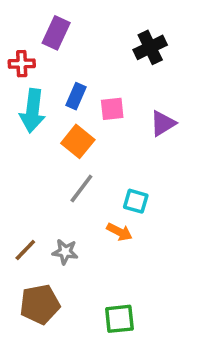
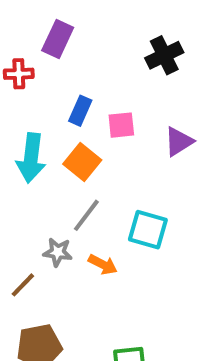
cyan arrow: (33, 111) -> (31, 158), moved
cyan square: (136, 201) -> (148, 230), size x1.4
orange arrow: (119, 232) -> (103, 264), moved
gray star: (65, 252) -> (58, 252), moved

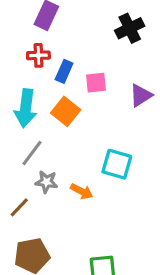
red cross: (19, 74) -> (38, 55), moved
gray line: (86, 215) -> (32, 153), moved

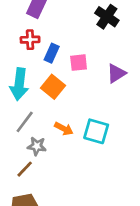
black cross: (130, 28) -> (107, 17), turned -30
orange arrow: (82, 191) -> (64, 129), moved
brown line: (19, 207) -> (25, 169), moved

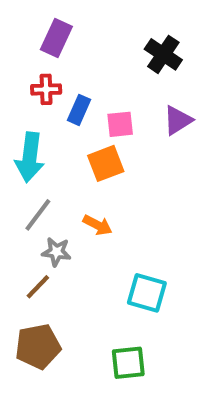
purple triangle: (116, 73) -> (178, 120), moved
orange square: (53, 87) -> (106, 163), moved, turned 30
cyan square: (96, 131) -> (147, 293), moved

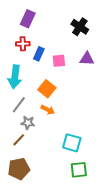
purple triangle: (178, 120) -> (87, 59), turned 35
orange square: (106, 163) -> (47, 89), moved, turned -30
green square: (128, 363) -> (79, 170), moved

